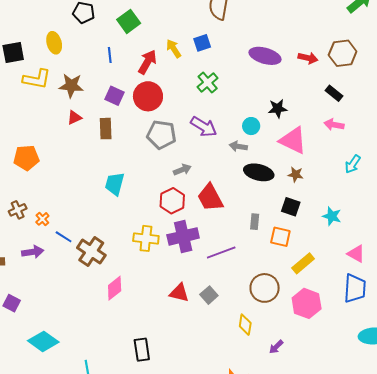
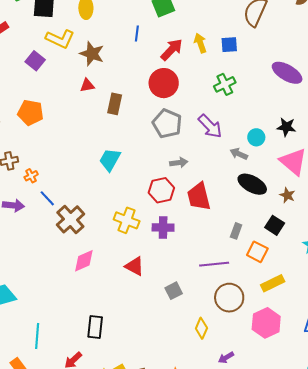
purple square: (114, 96) -> (35, 61), moved
purple cross: (183, 236) -> (163, 228), size x0.7
purple line: (221, 253) -> (214, 264), moved
red triangle: (179, 293) -> (135, 266), moved

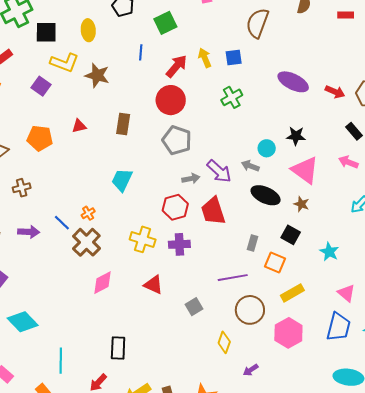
red triangle: (87, 85) -> (79, 126), moved
purple arrow: (210, 126) -> (219, 171), moved
orange cross: (31, 176) -> (88, 213), moved

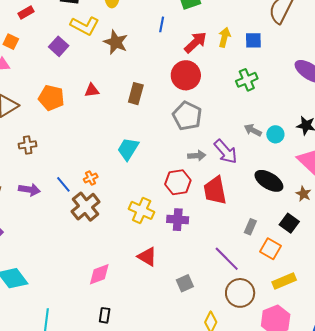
yellow arrow: (205, 58) -> (224, 37), turned 30
gray arrow: (250, 166) -> (253, 130), moved
purple line: (233, 278) -> (227, 259), turned 48
pink diamond: (103, 283) -> (99, 274), moved
black rectangle: (118, 348) -> (105, 315), size x0.7

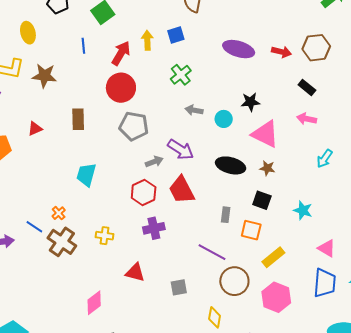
gray arrow: (253, 130) -> (194, 110), moved
yellow cross: (142, 210) -> (104, 236), moved, size x0.7
gray square: (185, 283) -> (179, 287), turned 30

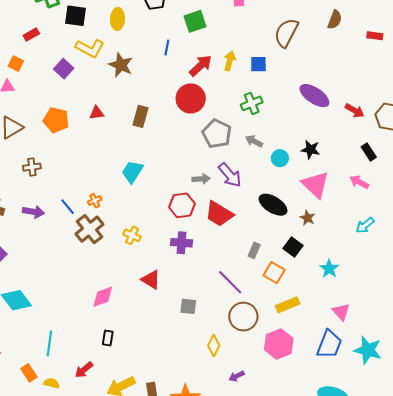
gray pentagon: (134, 126) -> (217, 134), moved
red trapezoid: (182, 190) -> (219, 214), turned -48

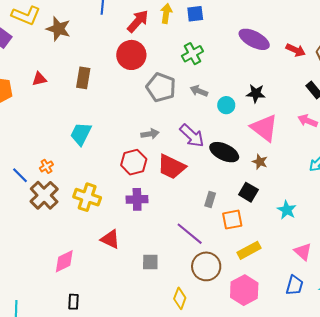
purple arrow: (230, 175) -> (192, 136), moved
yellow cross: (132, 235) -> (87, 197), size x1.5
orange square: (274, 273) -> (232, 220), turned -35
blue trapezoid: (329, 344) -> (294, 285), size x0.7

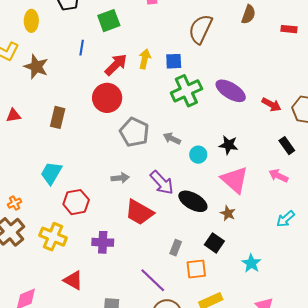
green cross: (192, 54) -> (186, 91), moved, size x1.4
red hexagon: (134, 162) -> (76, 202), moved

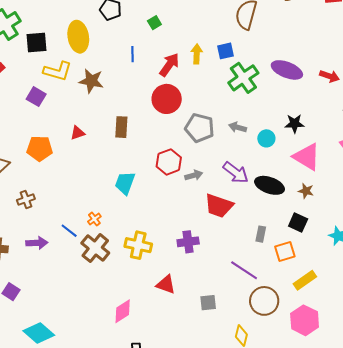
yellow ellipse: (31, 21) -> (78, 37), size x1.4
green square: (109, 21) -> (154, 23), size x0.6
red hexagon: (76, 202) -> (169, 162), moved

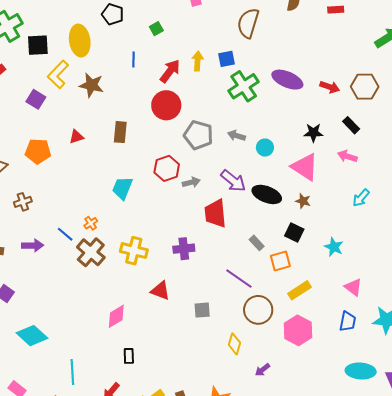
yellow L-shape: (57, 71) -> (58, 74), turned 116
black star: (294, 124) -> (313, 133), moved
red trapezoid: (219, 206) -> (215, 213), turned 64
gray rectangle: (261, 234) -> (257, 243), turned -56

